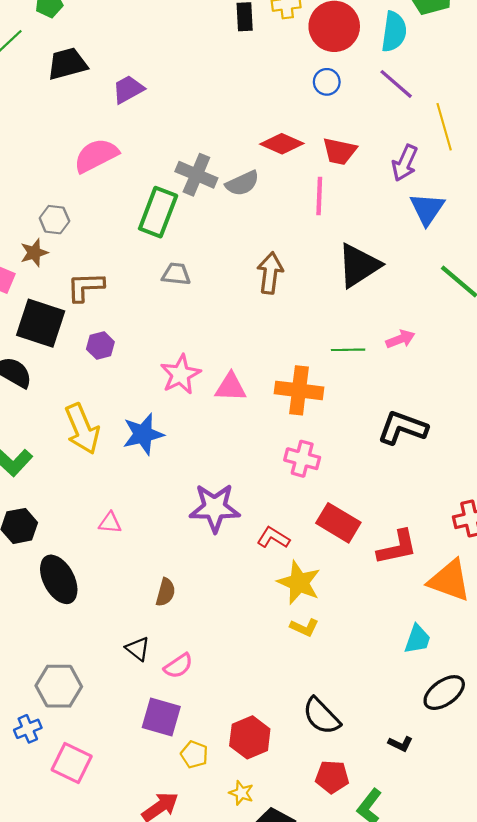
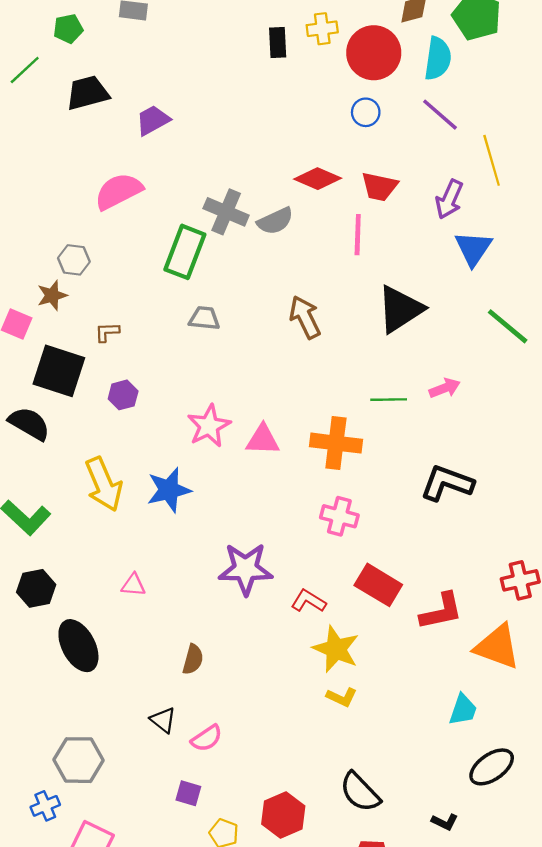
brown arrow: (270, 273) -> (305, 317), turned -33
brown L-shape: (85, 287) -> (107, 332), size x0.6
purple square: (161, 717) -> (188, 793), size x0.6

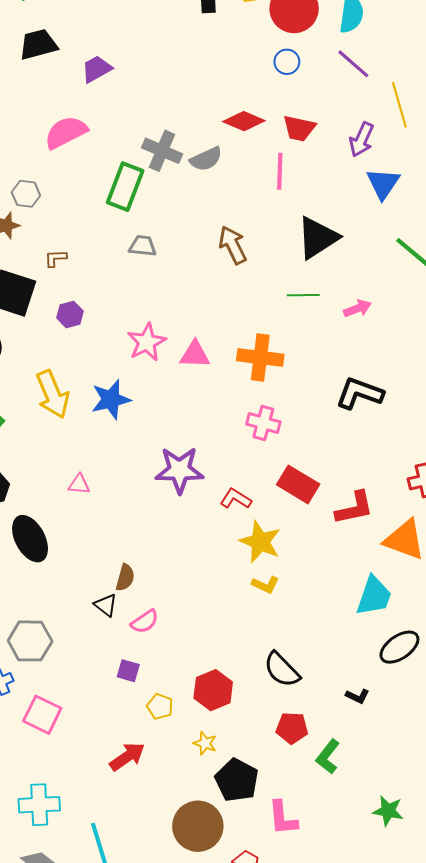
green line: (389, 400) -> (303, 295), moved
brown semicircle: (193, 659) -> (125, 578), moved
cyan trapezoid: (463, 710) -> (374, 596), size x1.4

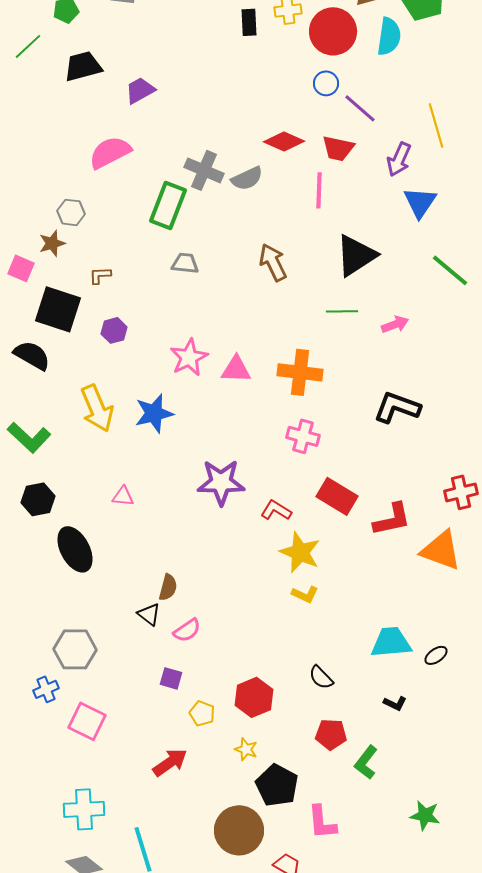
purple line: (353, 64) -> (360, 108), moved
cyan trapezoid: (374, 596) -> (391, 642), moved, turned -114
black ellipse: (399, 647) -> (436, 655), size x0.6
black semicircle: (282, 670) -> (321, 677), size x0.7

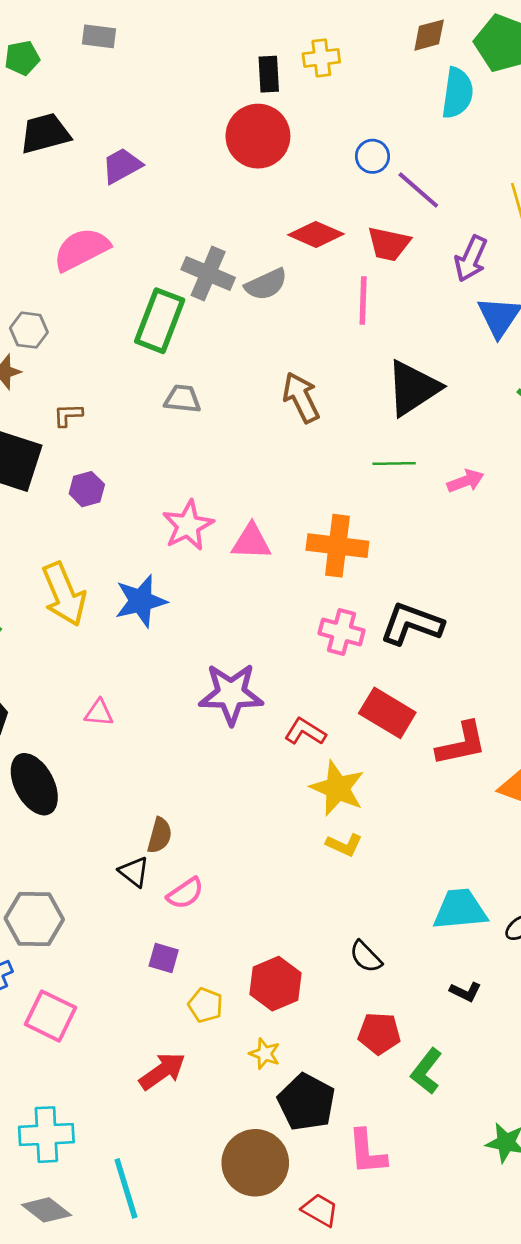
red circle: (333, 31) -> (258, 136), moved
black L-shape: (397, 407) -> (412, 624), moved

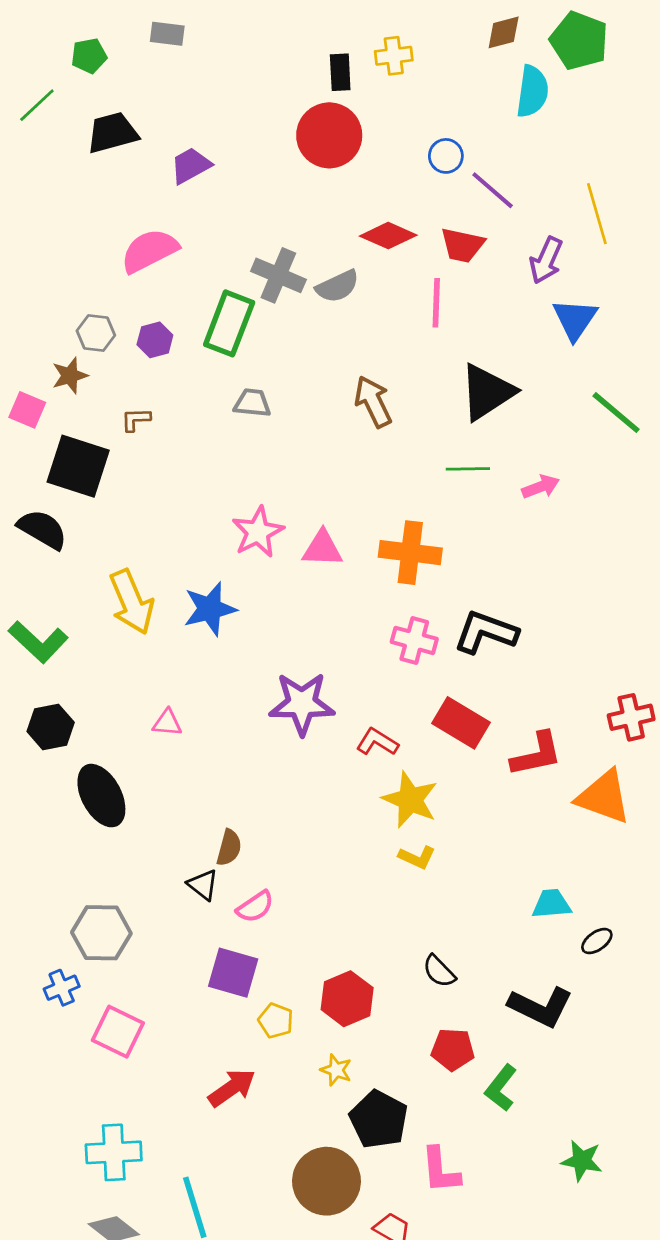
purple hexagon: (87, 489) -> (155, 340), moved
cyan trapezoid: (460, 909) -> (552, 904), moved, size x0.7
purple square: (164, 958) -> (233, 973), size x1.6
black L-shape: (465, 992) -> (541, 1007), size x2.0

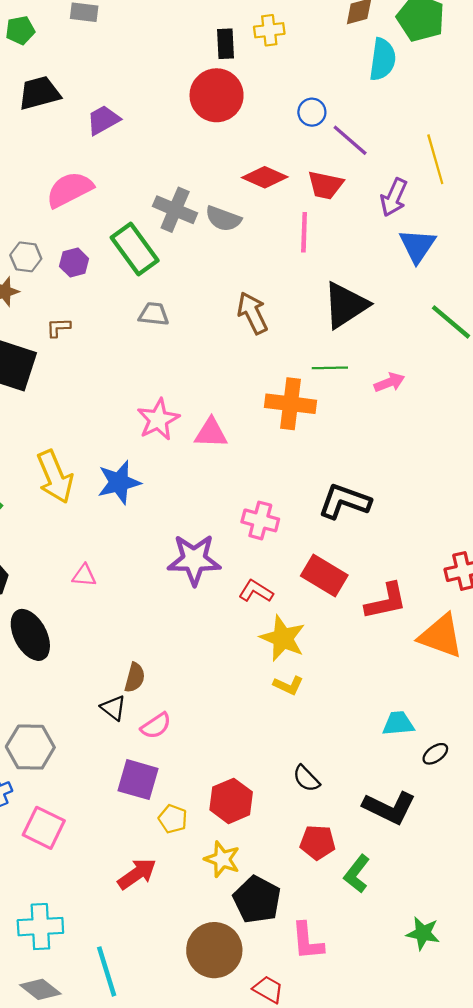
gray semicircle: (337, 286) -> (223, 219), turned 45
green rectangle: (229, 323) -> (135, 249), turned -57
orange cross: (410, 553) -> (291, 404), moved
pink cross: (414, 640) -> (260, 520), moved
yellow star: (336, 1070) -> (222, 859), size x1.4

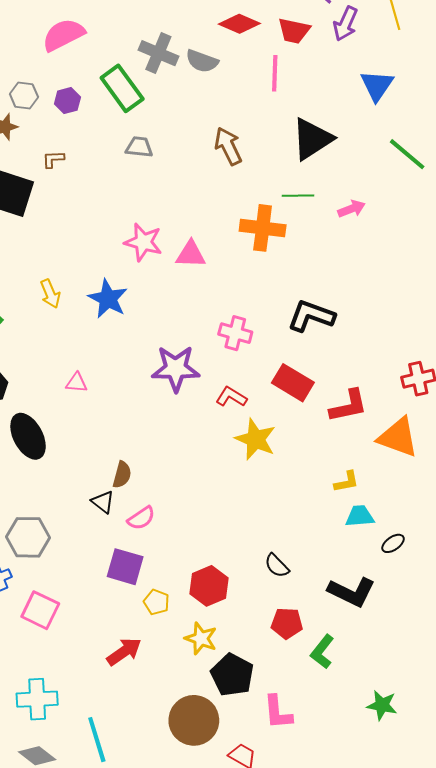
purple arrow: (394, 197) -> (345, 24), moved
pink star: (158, 420) -> (143, 242), turned -30
yellow arrow: (55, 477) -> (50, 294), size x0.6
blue star: (119, 482) -> (108, 299), turned -30
yellow L-shape: (288, 685) -> (347, 482), moved, turned -36

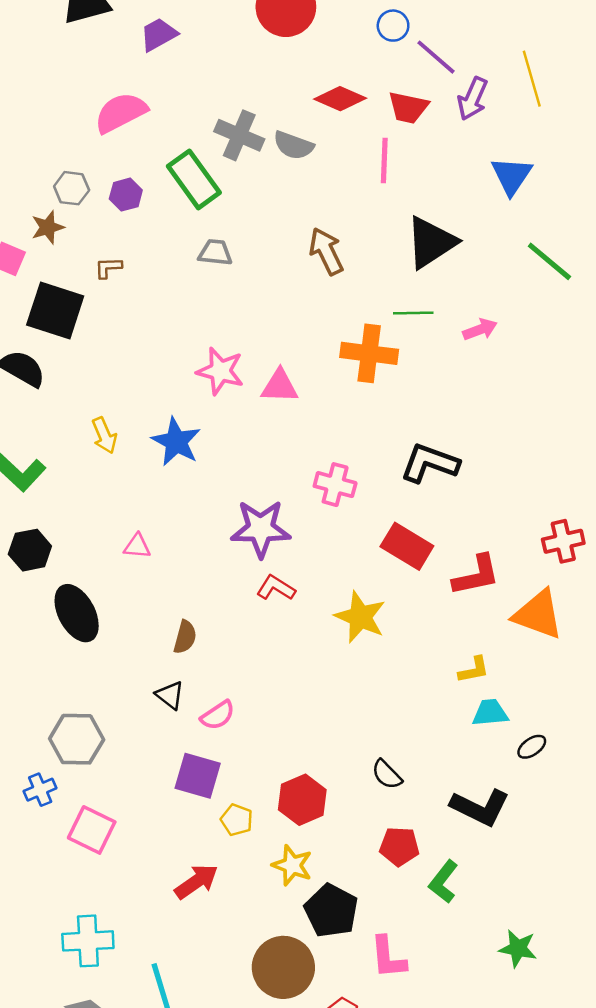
red L-shape: (231, 397) -> (276, 588), moved
brown semicircle: (122, 475) -> (185, 637), moved

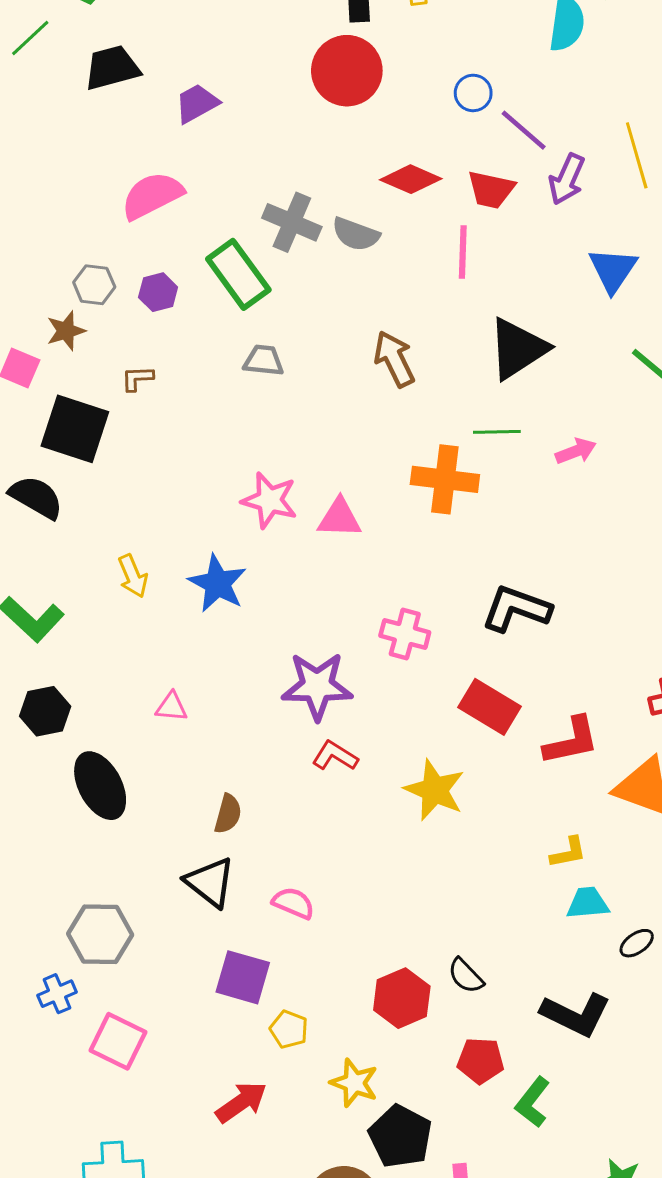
black triangle: (170, 695) -> (210, 882), size x1.5
pink semicircle: (218, 715) -> (293, 903), moved, turned -123
red hexagon: (302, 800) -> (402, 998), moved

